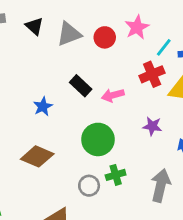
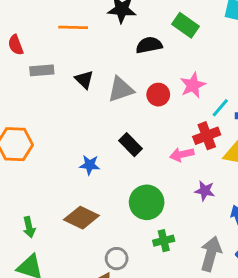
pink arrow: (113, 95) -> (182, 154), moved
blue star: (43, 106) -> (90, 165), turned 30
gray circle: (89, 186) -> (117, 259), moved

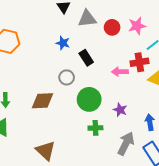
blue star: (90, 165) -> (63, 43), moved
purple star: (205, 191) -> (120, 110), moved
brown diamond: (81, 218) -> (42, 101), turned -40
gray circle: (117, 259) -> (67, 77), moved

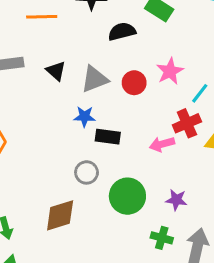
blue star: (63, 43) -> (85, 117), moved
black rectangle: (86, 58) -> (108, 137), turned -35
green cross: (95, 128) -> (162, 238), moved, turned 32

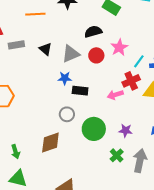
black semicircle: (122, 31) -> (93, 32), moved
green cross: (162, 238) -> (117, 155), turned 32

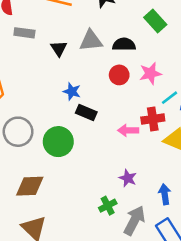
gray triangle: (71, 54) -> (91, 41), moved
gray circle: (67, 114) -> (18, 132), moved, size x1.5
green circle: (94, 129) -> (58, 142), moved
brown diamond: (50, 143) -> (30, 186), moved

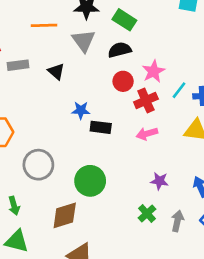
green rectangle: (155, 21) -> (124, 20), moved
gray triangle: (91, 41) -> (84, 41), moved, turned -45
red cross: (153, 119) -> (146, 100), moved
green circle: (58, 142) -> (90, 181), moved
gray arrow: (134, 220) -> (177, 221), size x0.7

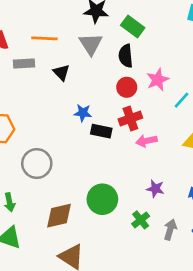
orange line: (44, 25) -> (44, 38), moved
black semicircle: (120, 50) -> (126, 56), turned -85
red cross: (146, 100) -> (130, 118), moved
green circle: (90, 181) -> (102, 199), moved

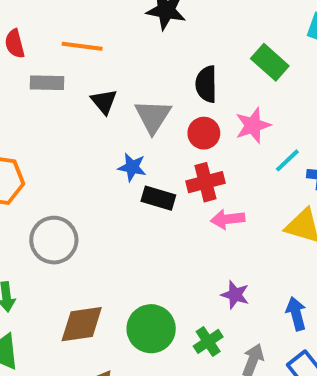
green rectangle: (133, 27) -> (270, 62), moved
gray triangle: (91, 44) -> (153, 116), moved
green circle: (102, 199) -> (151, 329), moved

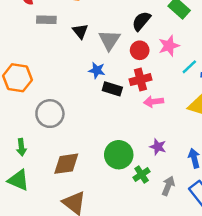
black semicircle: (206, 84) -> (141, 21), turned 40
green circle: (151, 329) -> (119, 155), moved

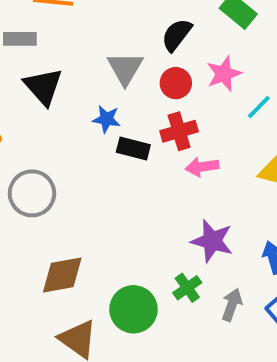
black triangle: (80, 31) -> (43, 87), moved, size x1.5
purple star: (158, 147) -> (212, 241), size x1.5
green circle: (119, 155) -> (133, 309), moved

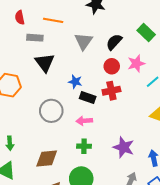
gray triangle: (125, 68) -> (84, 41), moved
pink arrow: (202, 167) -> (84, 121), moved
gray circle: (32, 193) -> (51, 111), moved
green cross: (187, 288) -> (84, 146), moved, turned 32

